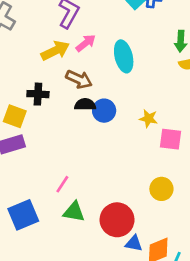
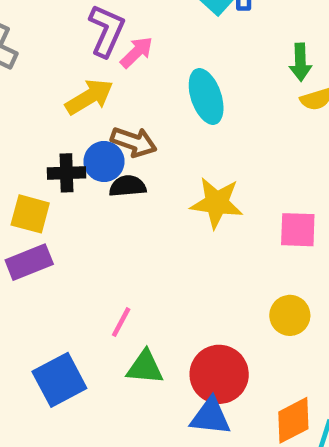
pink arrow: (86, 43) -> (137, 52), moved
black semicircle: (85, 105) -> (128, 186), moved
blue circle: (104, 111) -> (104, 162), moved
yellow star: (148, 118) -> (217, 203), moved, size x1.6
blue triangle: (134, 243) -> (210, 417), moved, size x1.4

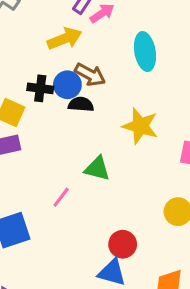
green triangle: (145, 367) -> (97, 169), moved
red circle: (219, 374) -> (123, 244), size x0.7

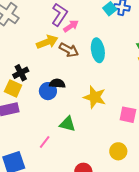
brown arrow: (90, 75) -> (69, 50), moved
blue circle: (67, 85) -> (48, 91), moved
black cross: (40, 88) -> (21, 73), moved, turned -35

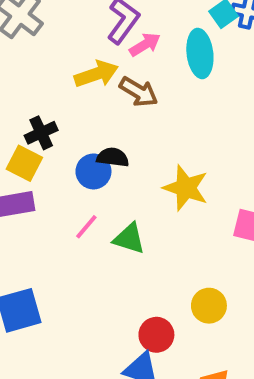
cyan ellipse: (98, 50) -> (200, 53), moved
pink line: (45, 142) -> (86, 227), moved
yellow circle: (118, 151) -> (209, 306), moved

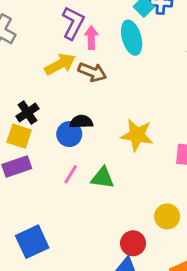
pink arrow: (145, 44) -> (91, 38), turned -50

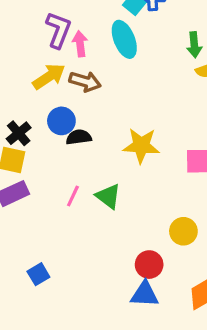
blue circle: (69, 134) -> (61, 121), moved
green triangle: (103, 178) -> (108, 196), turned 35
blue square: (32, 242) -> (38, 274), size x0.6

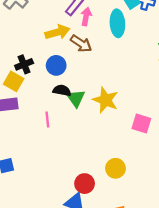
black semicircle: (79, 137) -> (62, 90), moved
pink line: (73, 196) -> (47, 120), turned -49
green triangle: (108, 196) -> (76, 98), moved

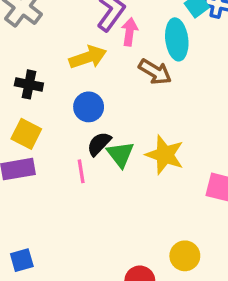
brown arrow: (81, 44) -> (155, 72), moved
black cross: (24, 64) -> (29, 84), moved, turned 36
black semicircle: (62, 90) -> (99, 144), turned -54
pink line: (47, 120) -> (81, 171), moved

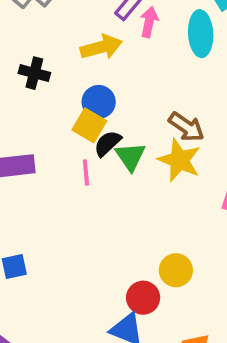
brown arrow: (155, 72) -> (186, 127), moved
yellow square: (26, 134) -> (89, 125), moved
yellow circle: (185, 256) -> (176, 270), moved

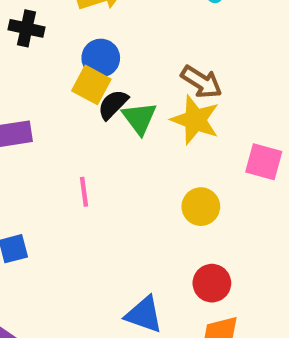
pink line: (86, 173) -> (84, 192), moved
yellow circle: (176, 270) -> (201, 207), moved
red circle: (143, 298) -> (212, 283), moved

